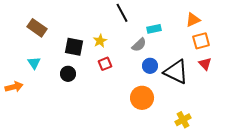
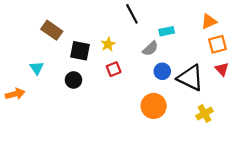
brown rectangle: (37, 28) -> (52, 30), moved
yellow cross: (183, 120) -> (205, 114), moved

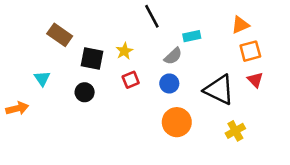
blue circle: (162, 71) -> (169, 83), moved

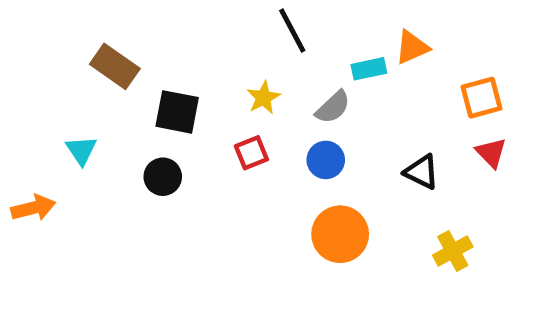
orange triangle: (240, 25) -> (412, 47), moved
yellow star: (124, 51) -> (263, 98), moved
black triangle: (219, 90) -> (422, 172), size x0.6

